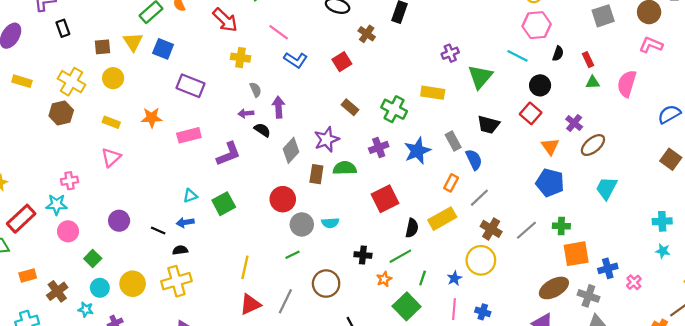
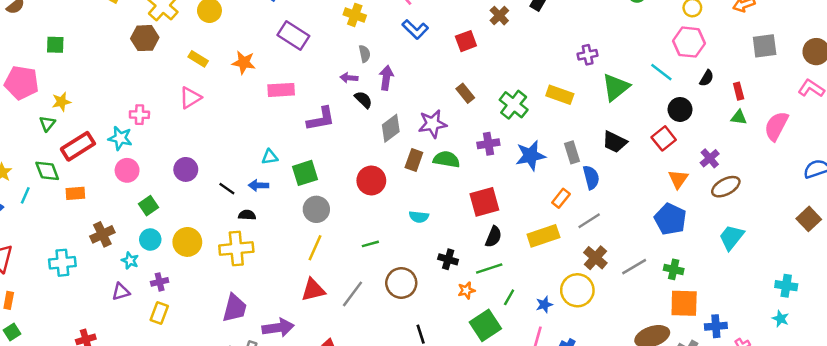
gray circle: (302, 224) -> (316, 209), moved
black semicircle: (412, 228) -> (493, 237), moved
orange rectangle: (28, 275) -> (75, 193), moved

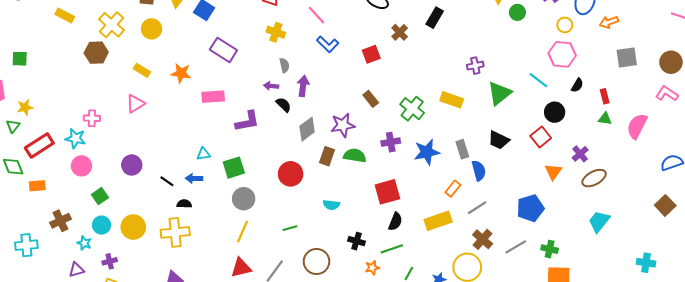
blue pentagon: (670, 219) -> (530, 208), moved, turned 30

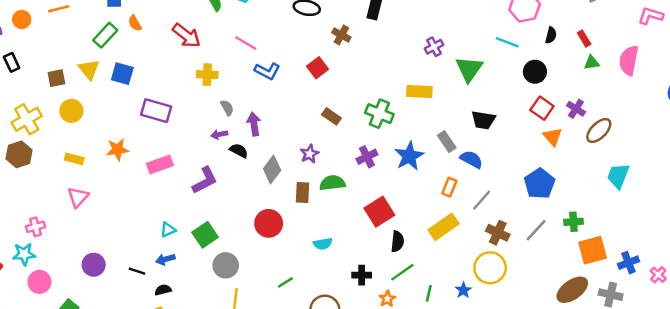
yellow cross: (112, 25) -> (27, 119), turned 35
purple star: (343, 125) -> (310, 154), size x0.7
red square: (541, 137) -> (542, 108), moved
blue semicircle: (479, 171) -> (471, 159), turned -30

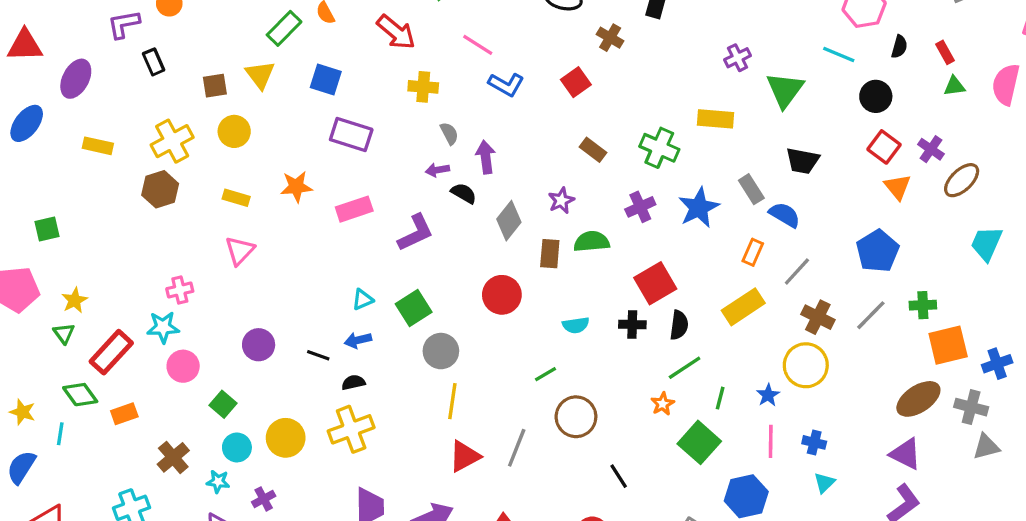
blue square: (122, 74) -> (326, 80), moved
black cross: (362, 275) -> (632, 325), moved
green line: (285, 282) -> (545, 374), moved

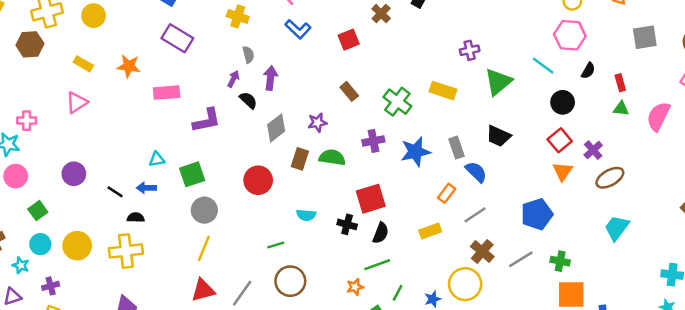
purple arrow: (437, 170) -> (233, 79), turned 112
yellow rectangle: (743, 307) -> (430, 231), size x0.7

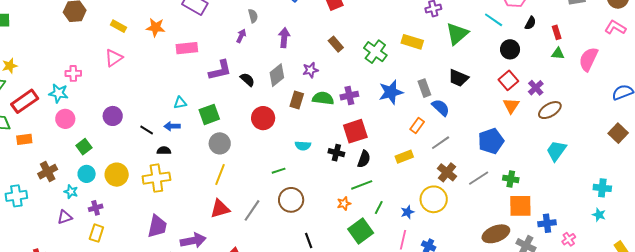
purple arrow: (270, 78) -> (284, 38), moved
black semicircle: (248, 100) -> (247, 80), moved
purple cross: (373, 141) -> (349, 96), moved

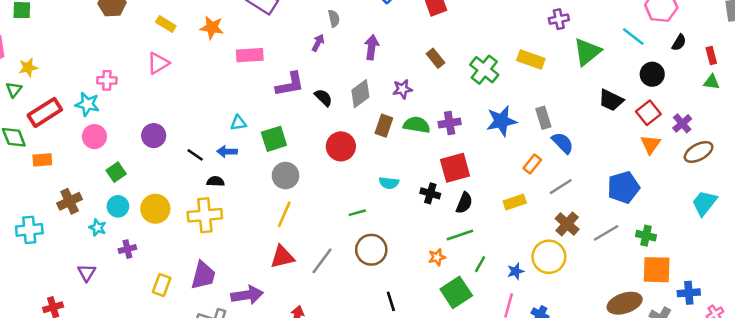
black trapezoid: (458, 78) -> (611, 100), moved
purple triangle: (65, 217) -> (87, 273), moved, turned -42
yellow rectangle: (96, 233) -> (162, 285), moved

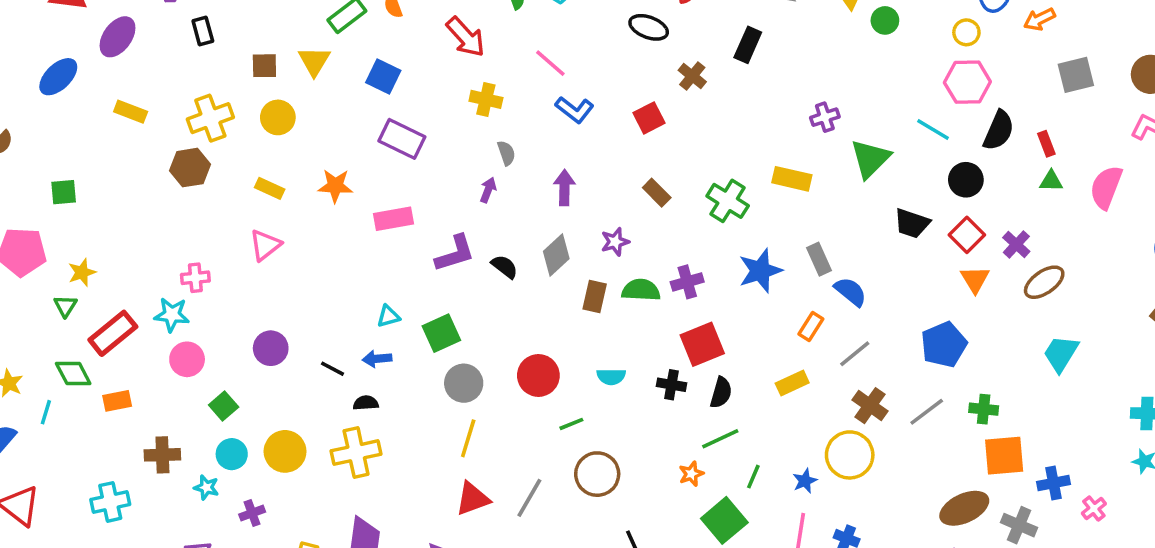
black semicircle: (679, 43) -> (999, 131), size x1.6
red circle: (341, 146) -> (538, 375), moved
brown cross: (70, 201) -> (162, 455), turned 30

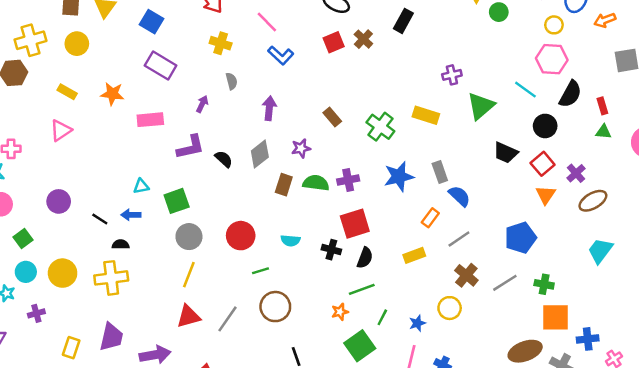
red square: (649, 118) -> (334, 42), moved
purple arrow: (488, 190) -> (202, 104), moved
yellow circle: (850, 455) -> (450, 308), size x0.7

